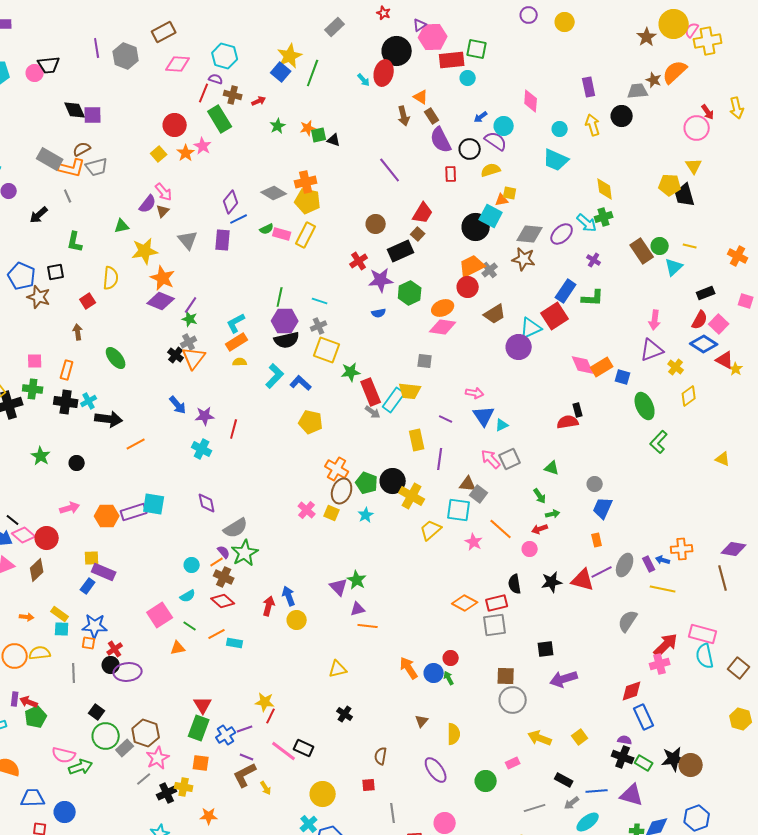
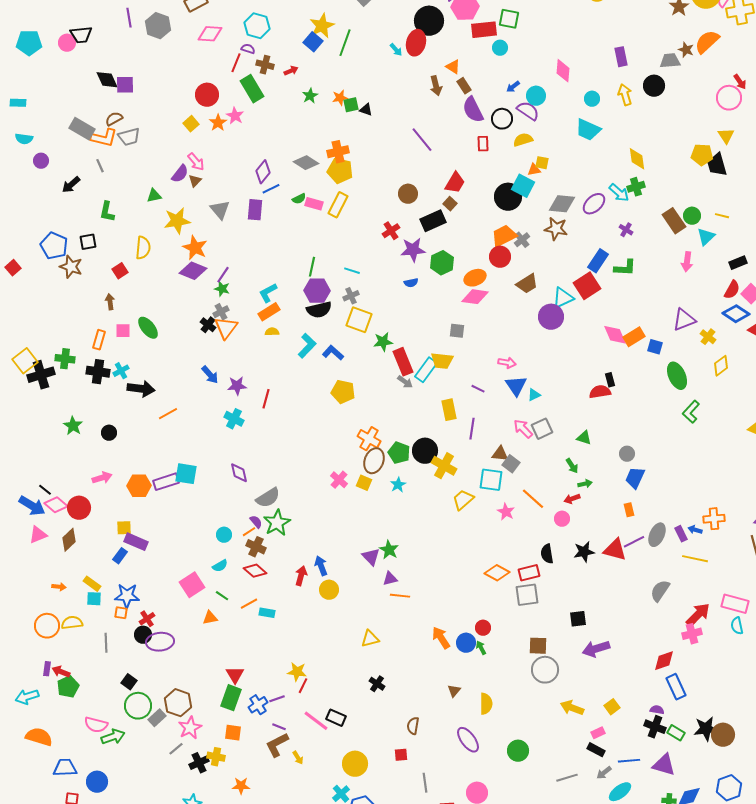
pink arrow: (655, 320) -> (687, 262), moved
pink square: (35, 361) -> (123, 331), moved
cyan semicircle: (705, 656) -> (737, 626), size x0.7
pink rectangle: (513, 763) -> (598, 733), moved

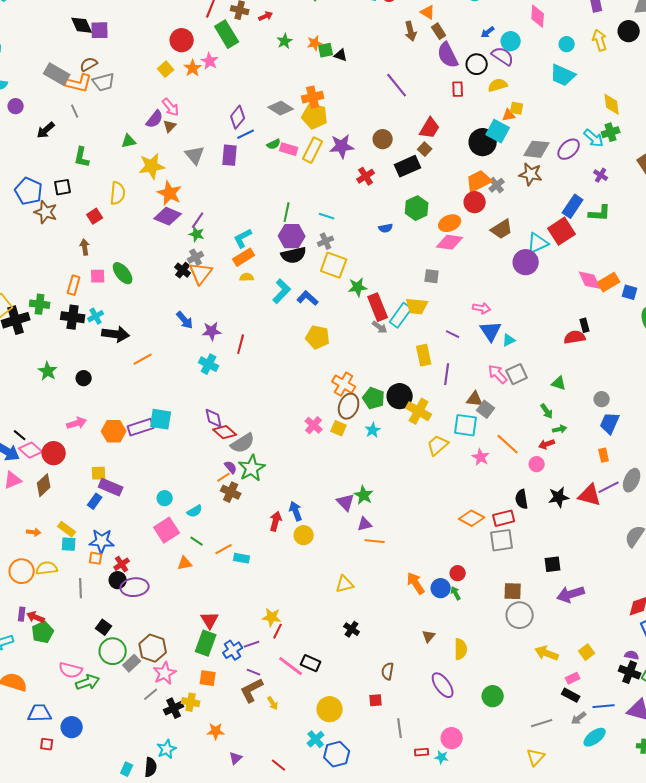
purple star: (413, 250) -> (342, 146), moved
cyan circle: (224, 535) -> (165, 498), moved
red diamond: (255, 571) -> (225, 432), moved

